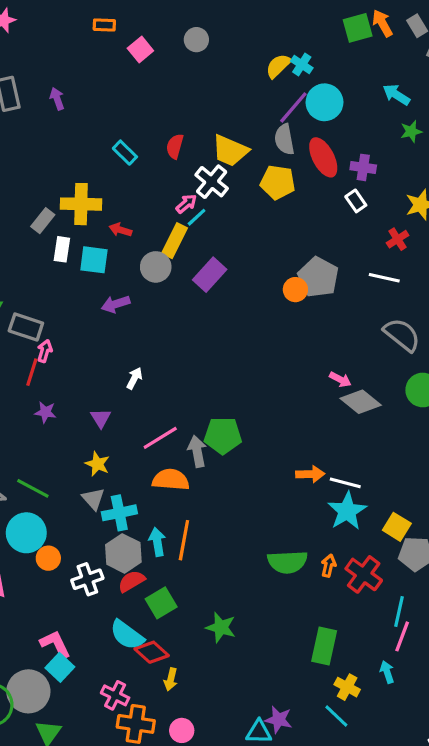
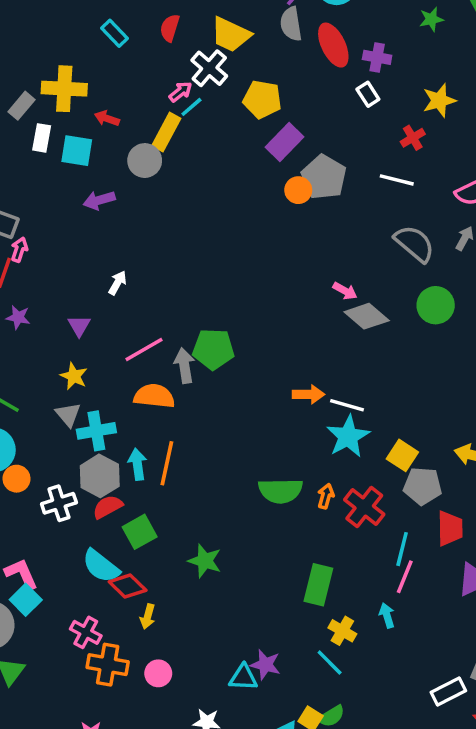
yellow pentagon: (278, 182) -> (262, 99), moved
purple rectangle: (210, 275) -> (285, 142), moved

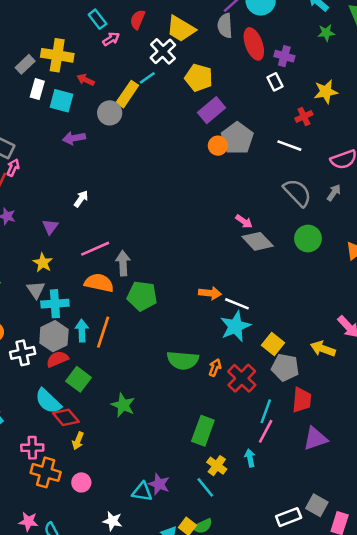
pink arrow: (181, 92) -> (111, 39), moved
green pentagon: (213, 349) -> (142, 296), moved
green square: (140, 532) -> (78, 379), turned -30
pink cross: (86, 632) -> (32, 448), turned -35

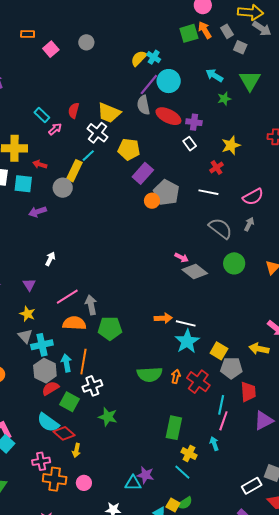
red ellipse: (254, 44) -> (168, 116), turned -35
white cross: (23, 353) -> (92, 386), moved

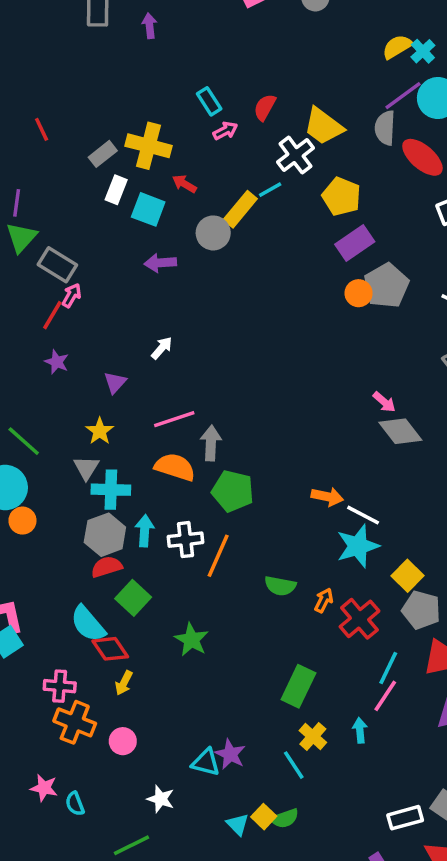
orange line: (83, 362) -> (218, 556), moved
green semicircle: (150, 374) -> (280, 586), size x0.7
white cross: (92, 386) -> (186, 540), moved

